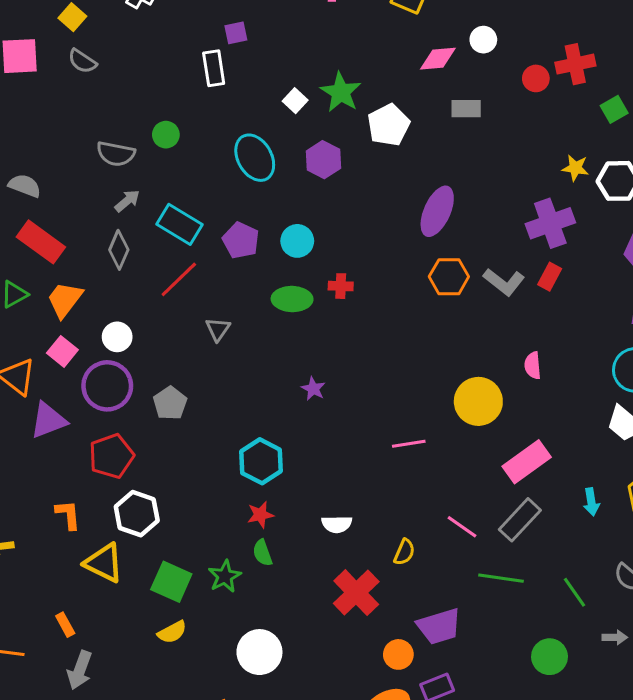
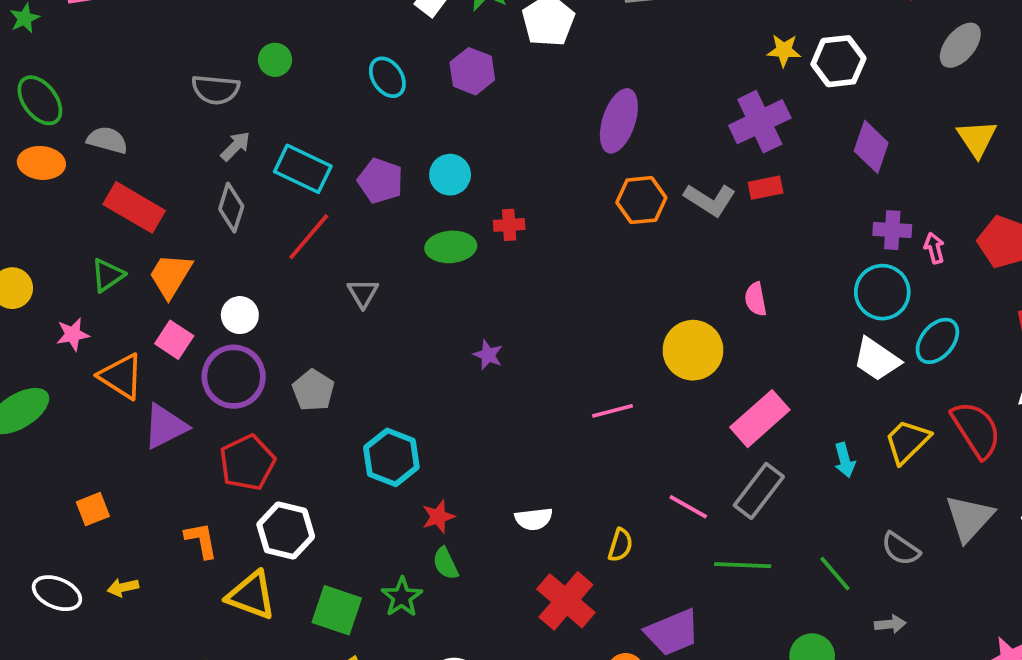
cyan ellipse: (255, 158) -> (387, 77), size x0.7
red rectangle: (550, 277) -> (766, 188), turned 56
cyan hexagon: (261, 461) -> (391, 457), moved

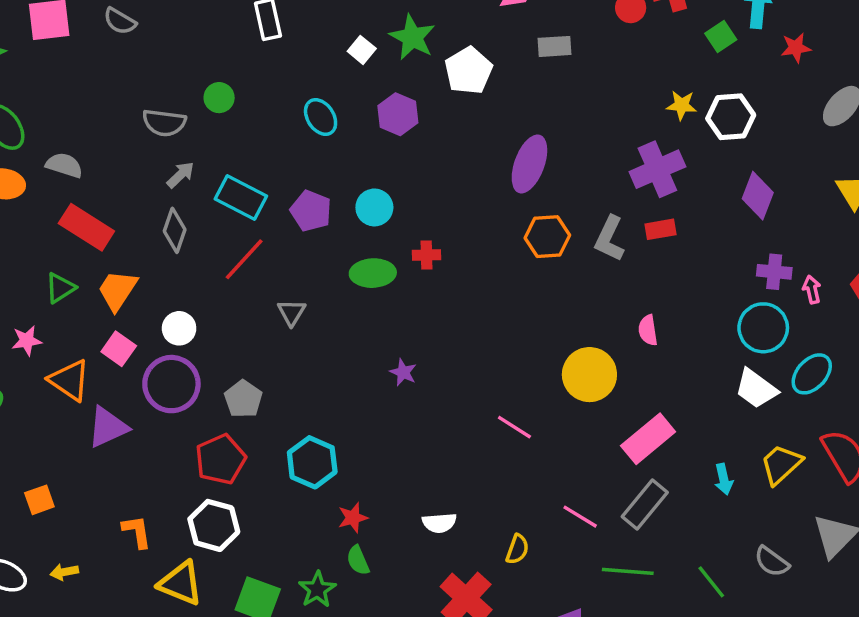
gray L-shape: (710, 200) -> (610, 239), turned 81
pink line: (612, 411) -> (514, 427), turned 45
red pentagon: (247, 463) -> (221, 459), moved

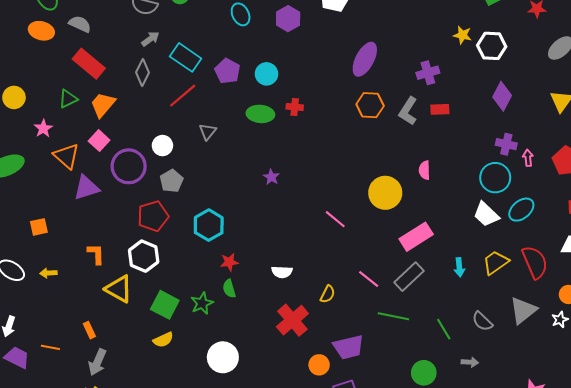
purple cross: (657, 169) -> (428, 73), moved, size x0.7
white circle: (179, 328) -> (162, 146), moved
pink star: (27, 341) -> (43, 128), turned -30

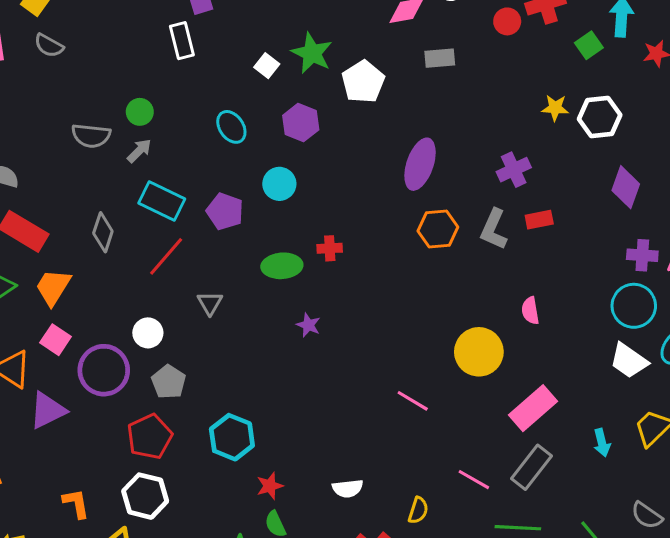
gray arrow: (150, 39) -> (139, 151), moved
cyan circle: (266, 74) -> (279, 184), moved
purple star: (271, 177) -> (308, 325), moved

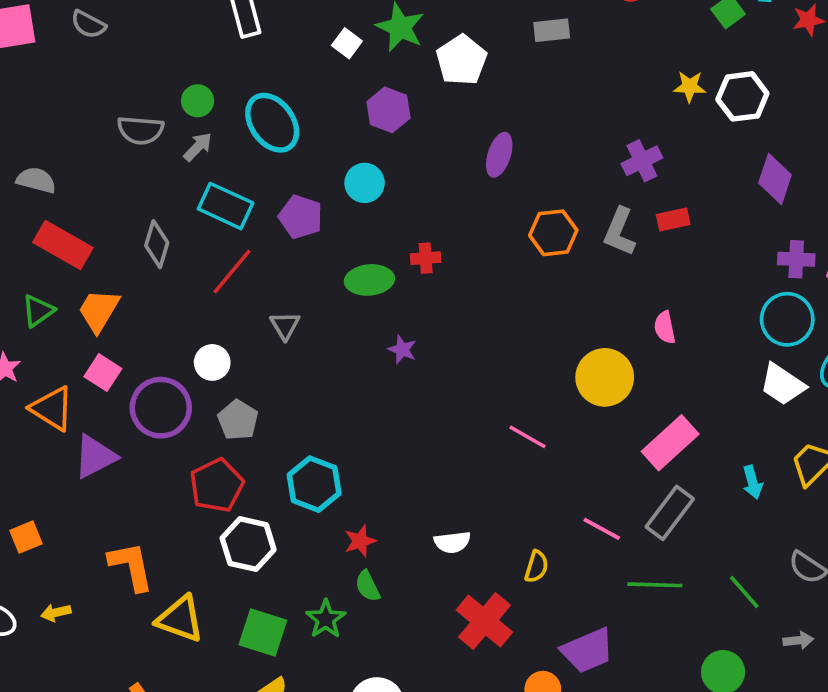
cyan ellipse: (231, 127) -> (272, 123), moved, size x1.5
purple ellipse: (420, 164) -> (499, 155), moved, size x0.7
white hexagon: (145, 496) -> (248, 544), moved
orange L-shape: (76, 503) -> (131, 566), size x1.4

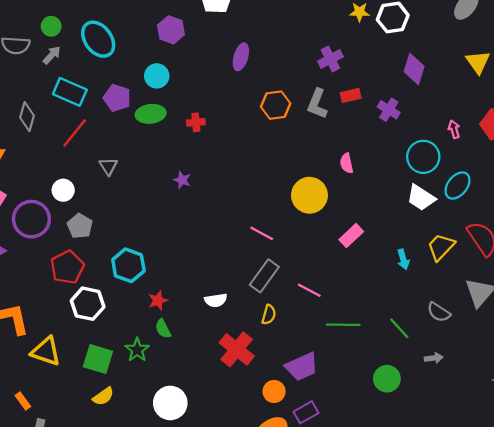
purple cross: (796, 259) -> (389, 110), moved, turned 30
green ellipse: (369, 280) -> (151, 114), moved
pink rectangle: (670, 443) -> (351, 236), size x0.7
gray rectangle: (670, 513) -> (264, 276), moved

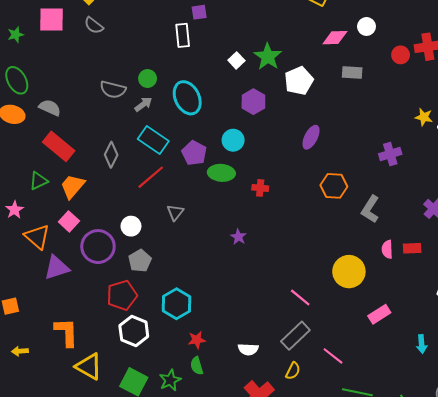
red rectangle: (351, 95) -> (412, 248), moved
gray L-shape: (317, 104) -> (370, 209), moved

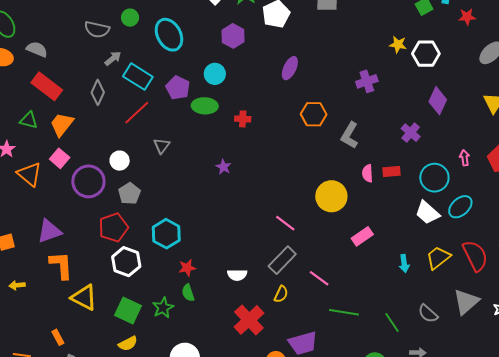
gray arrow: (143, 104) -> (113, 59), moved
green triangle: (39, 181) -> (29, 120), turned 42
purple triangle: (57, 268) -> (49, 231), moved

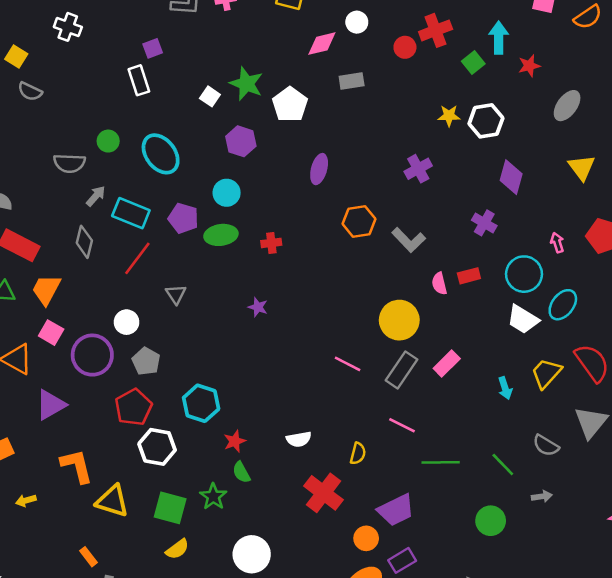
gray L-shape: (350, 135) -> (409, 240), turned -64
purple triangle: (49, 231) -> (51, 405), moved
gray rectangle: (282, 260) -> (401, 370), moved

